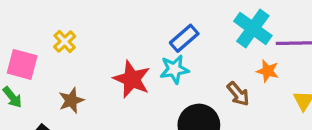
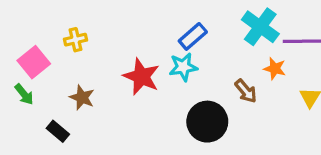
yellow cross: (65, 42) -> (76, 40), turned 30
pink square: (22, 64) -> (34, 62), turned 36
brown star: (71, 100) -> (82, 97), turned -30

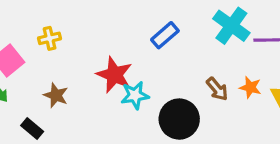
cyan star: (183, 67) -> (135, 95), moved
orange star: (275, 69) -> (250, 87), moved

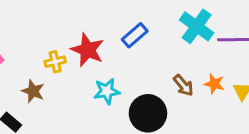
yellow cross: (50, 38) -> (55, 62), moved
red star: (114, 75) -> (88, 50), moved

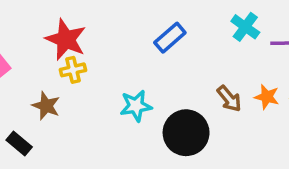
cyan cross: (197, 26) -> (245, 27), size x0.7
red star: (88, 50) -> (66, 39), moved

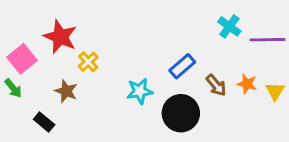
blue rectangle: (170, 38) -> (182, 66), moved
red star: (66, 39) -> (60, 37), moved
yellow cross: (73, 70) -> (88, 62), turned -30

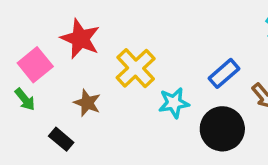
yellow cross: (88, 62) -> (136, 68), moved, size x1.6

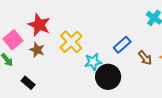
brown star: (87, 103) -> (37, 50), moved
black circle: (222, 129) -> (108, 77), moved

